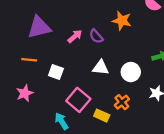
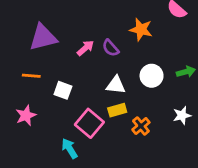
white circle: (131, 72) -> (152, 76), moved
yellow rectangle: (102, 116) -> (117, 110), moved, turned -40

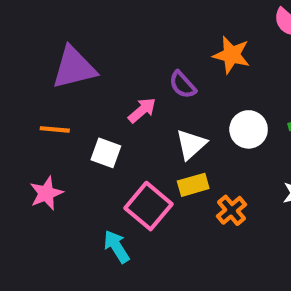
pink arrow: (85, 48) -> (142, 110), moved
white triangle: (116, 85) -> (191, 144), turned -48

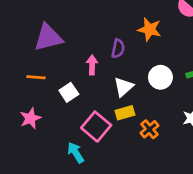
purple semicircle: (183, 85) -> (118, 49), turned -126
pink arrow: (142, 110) -> (92, 65), turned -48
white square: (106, 153) -> (69, 92), turned 36

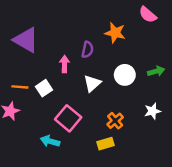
purple triangle: (48, 38) -> (26, 40), turned 44
orange line: (36, 77) -> (20, 87), moved
yellow rectangle: (125, 113) -> (105, 144), moved
cyan arrow: (76, 153) -> (50, 141), turned -42

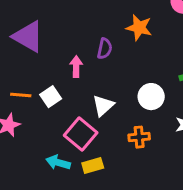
white circle: (125, 75) -> (151, 97), moved
white triangle: (92, 83) -> (103, 106), moved
orange cross: (115, 121) -> (139, 137), turned 35
yellow rectangle: (105, 144) -> (93, 165), moved

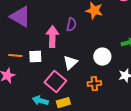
pink arrow: (76, 67) -> (52, 37), size x1.5
white square: (51, 97) -> (35, 57), turned 32

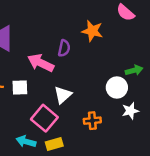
pink arrow: (52, 37) -> (41, 63), turned -65
white circle: (102, 57) -> (117, 87), moved

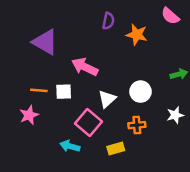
purple semicircle: (64, 48) -> (108, 21), moved
white circle: (117, 87) -> (141, 92), moved
yellow rectangle: (54, 144) -> (116, 149), moved

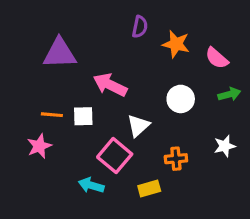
pink semicircle: (170, 16) -> (217, 58), moved
purple triangle: (45, 42) -> (60, 53), turned -32
white circle: (141, 92) -> (181, 99), moved

